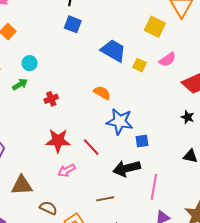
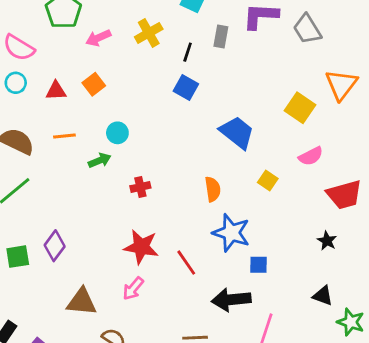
yellow square: (140, 65) -> (268, 181), moved
orange semicircle: (102, 93) -> (213, 189), turned 42
pink arrow: (67, 170) -> (133, 288), moved, turned -30

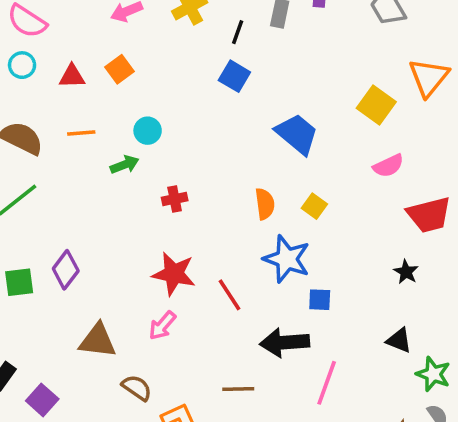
yellow square: (268, 181) -> (314, 206), moved

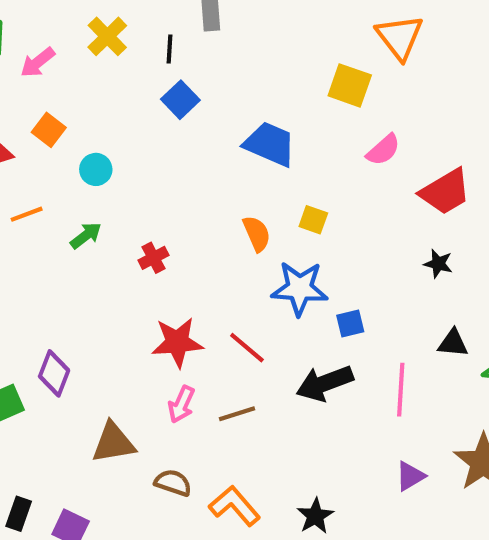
blue square: (234, 76) -> (180, 100), turned 32
cyan circle: (148, 131) -> (96, 169), moved
pink line: (327, 383) -> (401, 390), moved
brown line: (238, 389) -> (237, 414), moved

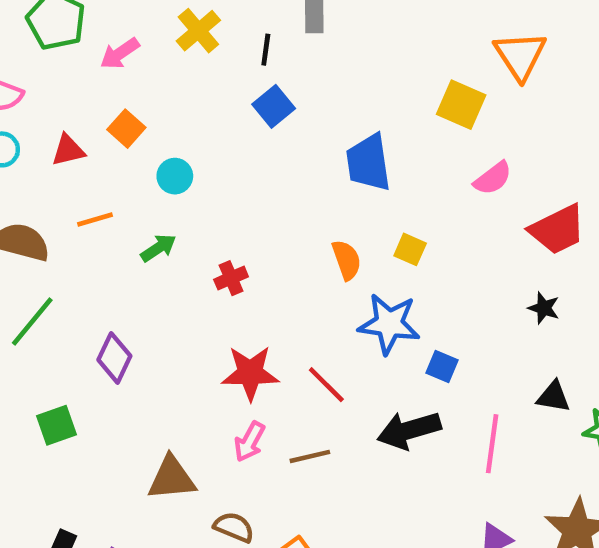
blue trapezoid: (270, 144) -> (368, 163), turned -126
blue square: (350, 323) -> (442, 367), turned 32
purple diamond: (54, 373) -> (114, 358), moved

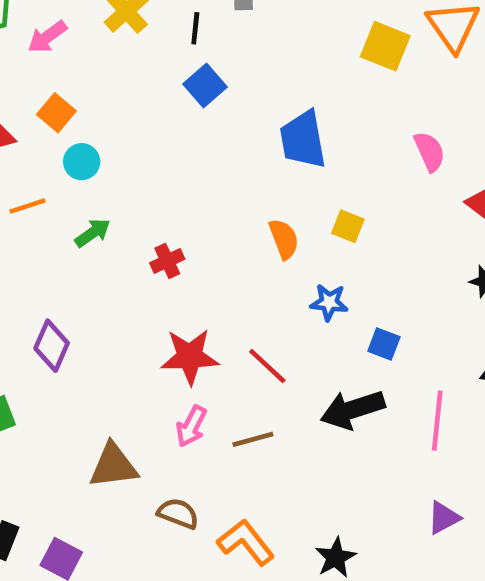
yellow square: (461, 105) -> (385, 46), moved
cyan circle: (175, 176) -> (82, 162), moved
pink semicircle: (493, 178) -> (430, 152), turned -75
blue star: (389, 324) -> (329, 302), size x0.6

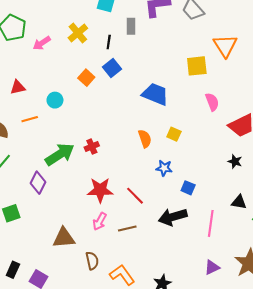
yellow square: (385, 46) -> (197, 66), moved, turned -30
orange square: (56, 113) -> (86, 78), moved
blue trapezoid: (303, 140) -> (155, 94), turned 120
green arrow: (93, 233) -> (60, 154), moved, size x1.8
brown semicircle: (178, 513) -> (92, 261), turned 54

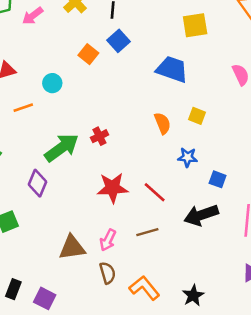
yellow square: (197, 66) -> (195, 25), moved
pink arrow: (100, 222) -> (108, 240), moved

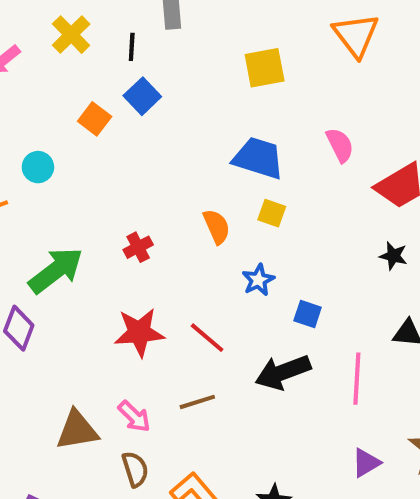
blue trapezoid: (172, 69) -> (258, 158), moved
red cross: (99, 136) -> (138, 247), moved
blue star: (187, 157) -> (258, 280), turned -30
pink arrow: (108, 240) -> (134, 416), turned -70

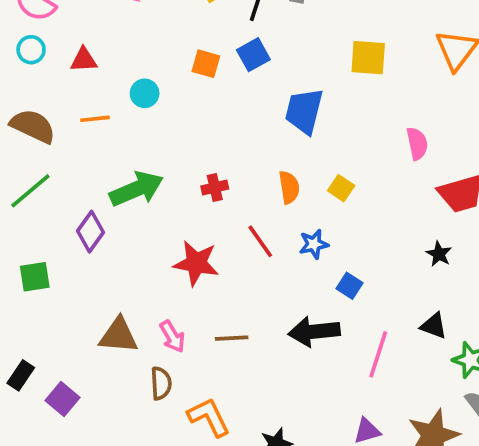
orange square: (95, 119) -> (206, 64), turned -36
blue trapezoid: (258, 158) -> (304, 111), moved, turned -108
red line: (207, 338) -> (260, 241), moved

